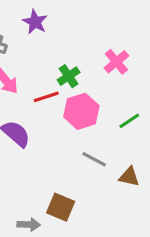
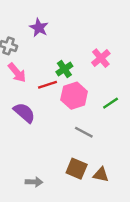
brown triangle: (129, 177) -> (101, 175), moved
brown square: (61, 207) -> (77, 169), moved

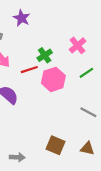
green line: (111, 103) -> (86, 73), moved
gray line: (84, 132) -> (88, 112), moved
brown triangle: (101, 175) -> (87, 148), moved

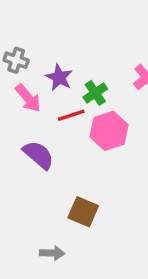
purple star: (22, 18) -> (59, 77), moved
brown square: (56, 145) -> (83, 212), moved

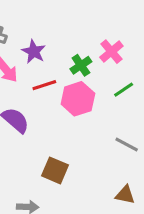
green cross: (95, 93) -> (81, 65), moved

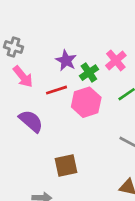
purple star: (34, 52) -> (66, 60), moved
brown square: (55, 170) -> (66, 166), turned -35

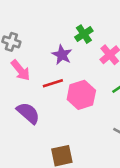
green cross: (89, 73) -> (84, 34), moved

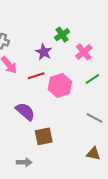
purple semicircle: (28, 113) -> (25, 111), moved

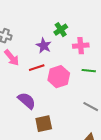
pink cross: (84, 52) -> (81, 46), turned 35
green line: (92, 79) -> (89, 71), turned 40

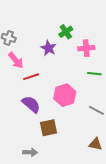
red line: (37, 68) -> (31, 77), moved
pink hexagon: (59, 77) -> (65, 95), moved

